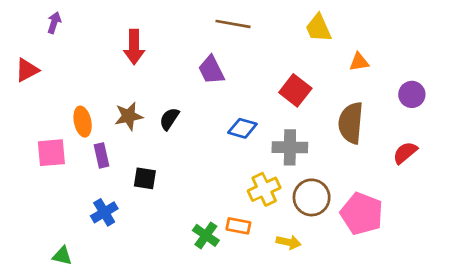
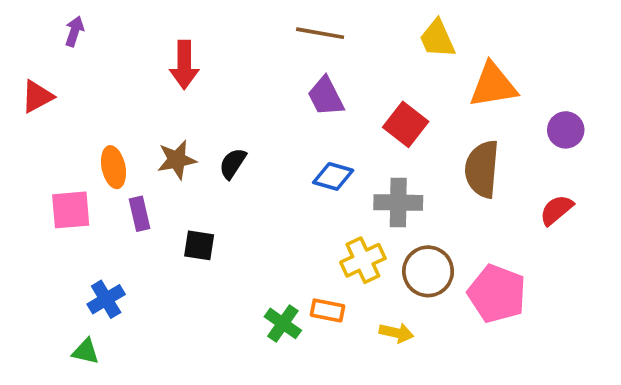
orange triangle: (359, 62) -> (493, 85), size x1.8
purple trapezoid: (211, 70) -> (326, 96), moved
blue cross: (104, 212) -> (106, 299), moved

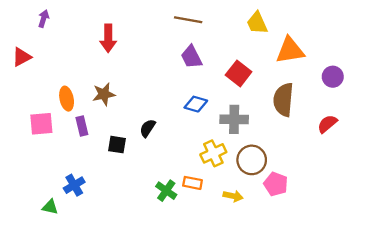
black semicircle: (233, 163) -> (148, 128), moved
pink pentagon: (497, 294) -> (276, 184), moved, size x0.7
blue cross: (106, 299) -> (74, 185), moved

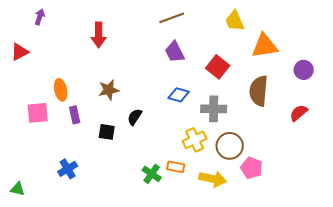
brown line: (188, 20) -> (172, 18), turned -30
brown star: (104, 94) -> (109, 90), moved
yellow arrow: (233, 196) -> (213, 179), size x1.5
green triangle: (50, 207) -> (18, 189), moved

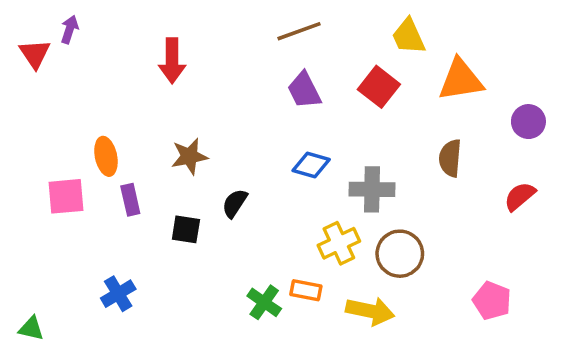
red triangle: (20, 52) -> (35, 54), moved, turned -36
red square: (218, 67) -> (379, 87), moved
brown semicircle: (259, 91) -> (450, 158), size x0.7
pink pentagon: (252, 168) -> (492, 301), moved

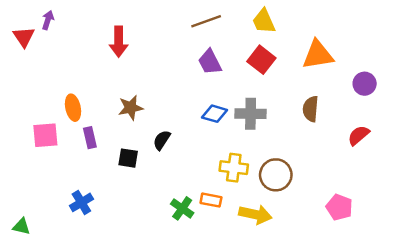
yellow trapezoid: (408, 36) -> (264, 21), moved
gray cross: (372, 189) -> (251, 114), moved
yellow cross: (339, 243) -> (234, 168), turned 32

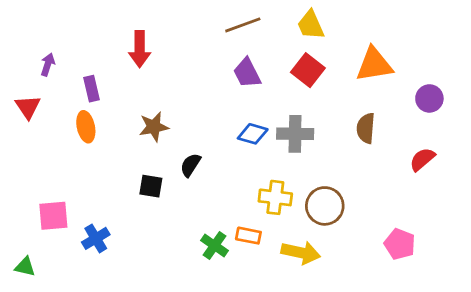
purple arrow: (48, 20) -> (48, 65), moved
red triangle: (24, 37) -> (28, 107), moved
pink square: (45, 135) -> (53, 216), moved
purple rectangle: (90, 138) -> (92, 89), moved

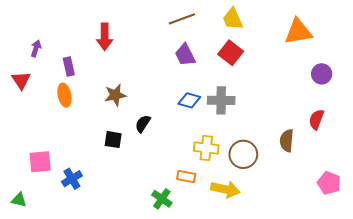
orange triangle: (374, 65) -> (298, 32), moved
brown semicircle: (366, 128) -> (287, 141), moved
red semicircle: (422, 159) -> (316, 119), turned -30
pink pentagon: (400, 244) -> (329, 183), moved
green cross: (215, 246) -> (162, 199), moved

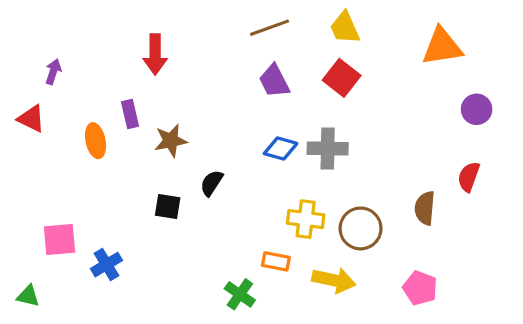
purple rectangle: (69, 67) -> (130, 114), moved
red triangle: (21, 80) -> (31, 119), turned -30
pink pentagon: (329, 183) -> (420, 288), moved

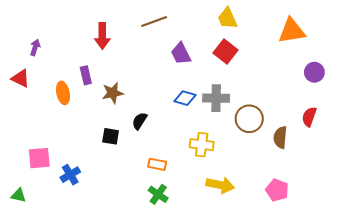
brown line: (270, 28) -> (154, 22), moved
brown circle: (361, 228) -> (249, 119), moved
orange rectangle: (276, 261) -> (157, 164), moved

